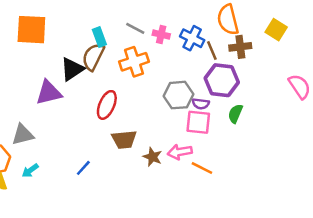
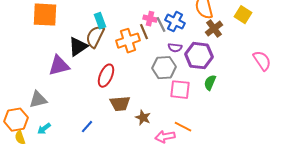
gray line: (135, 28) -> (161, 25), moved, turned 35
brown cross: (240, 47) -> (214, 29), turned -30
brown line: (212, 51) -> (144, 32), moved
purple semicircle: (201, 104) -> (175, 48), moved
pink arrow: (180, 152) -> (165, 137), moved

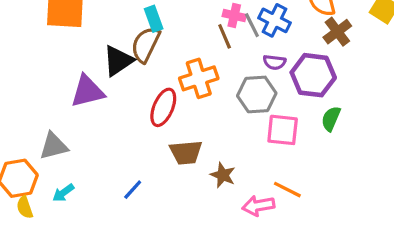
orange cross: (128, 41) -> (199, 78), moved

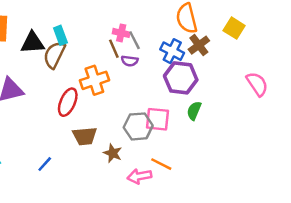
blue cross: (274, 20) -> (172, 51), moved
black triangle: (118, 61) -> (33, 43), moved, turned 30
purple semicircle: (274, 62) -> (130, 61), moved
gray hexagon: (257, 94) -> (138, 126), moved

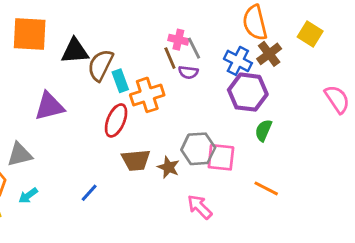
cyan rectangle: (60, 35) -> (120, 81), moved
pink square: (158, 119) -> (221, 157), moved
brown star: (113, 153) -> (168, 167), moved
orange line: (161, 164) -> (266, 188), moved
pink arrow: (139, 176) -> (200, 207), turned 55

